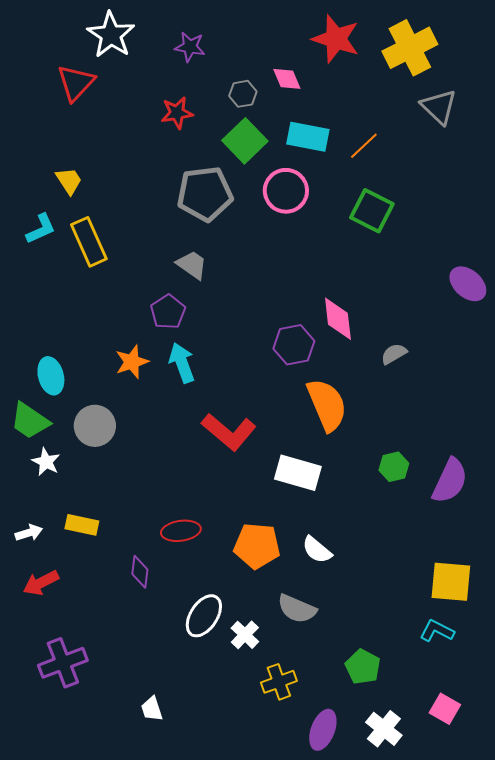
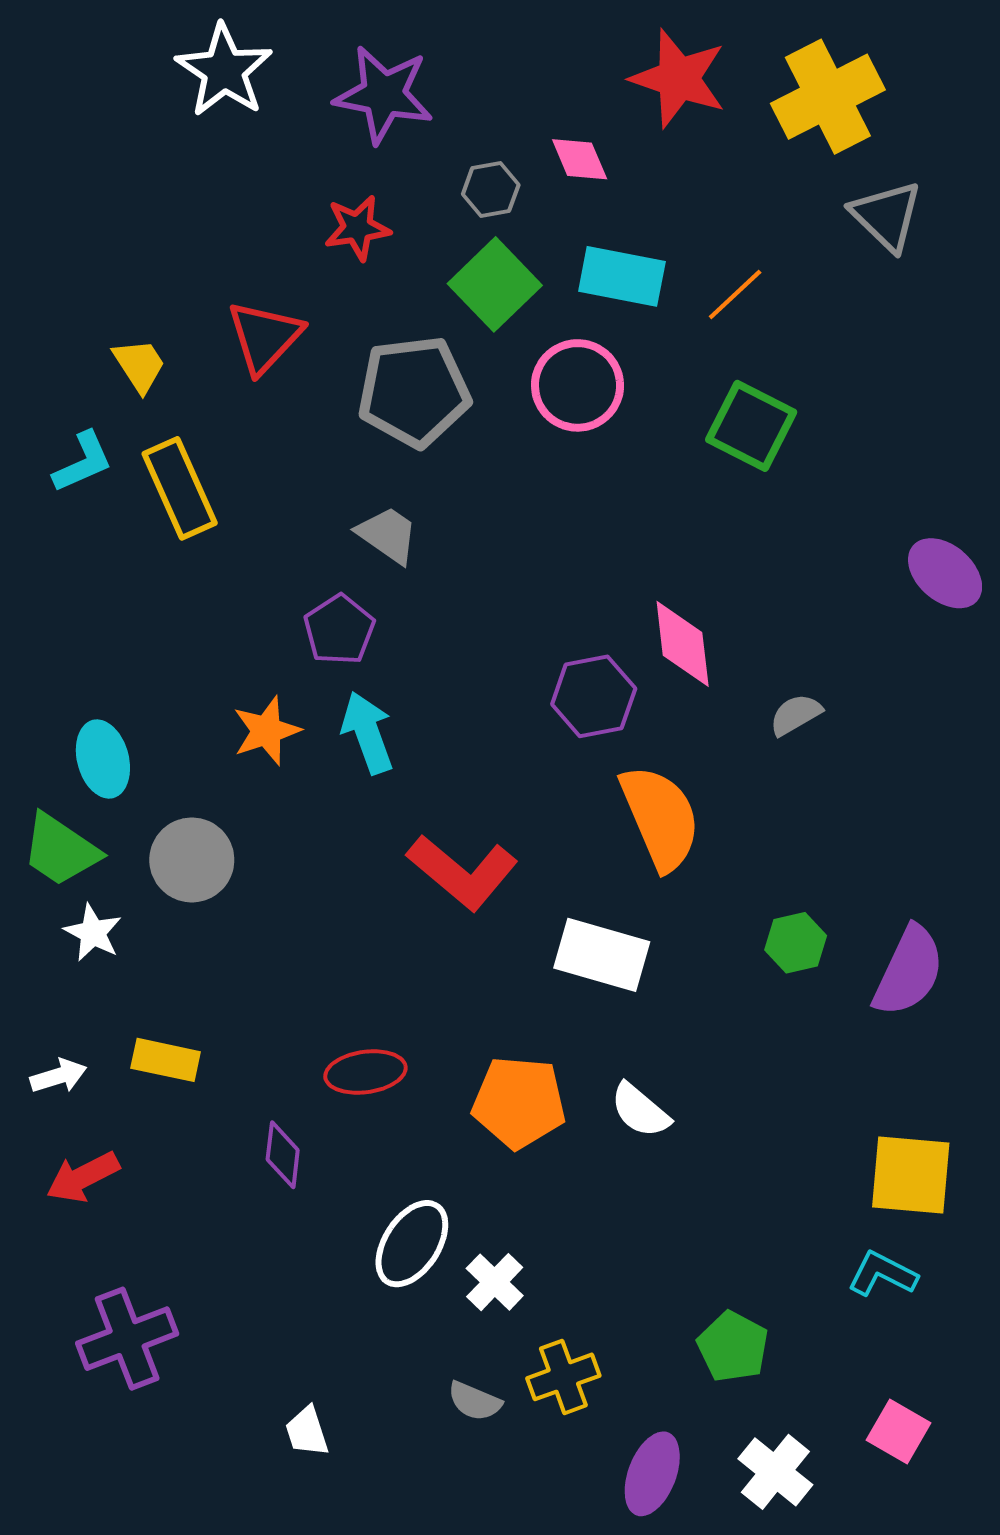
purple star: (190, 47) -> (384, 95), size x1.6
red triangle: (76, 83) -> (264, 337), moved
gray semicircle: (297, 609) -> (475, 1401), moved, size x0.7

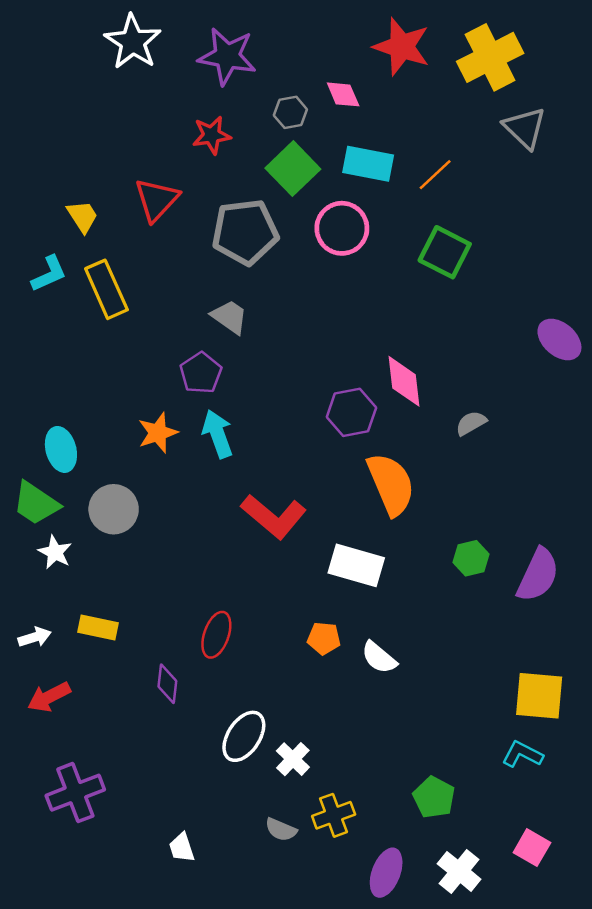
red ellipse: (365, 1072) -> (216, 635), turned -63
orange pentagon: (519, 1102) -> (324, 638), moved, size x0.6

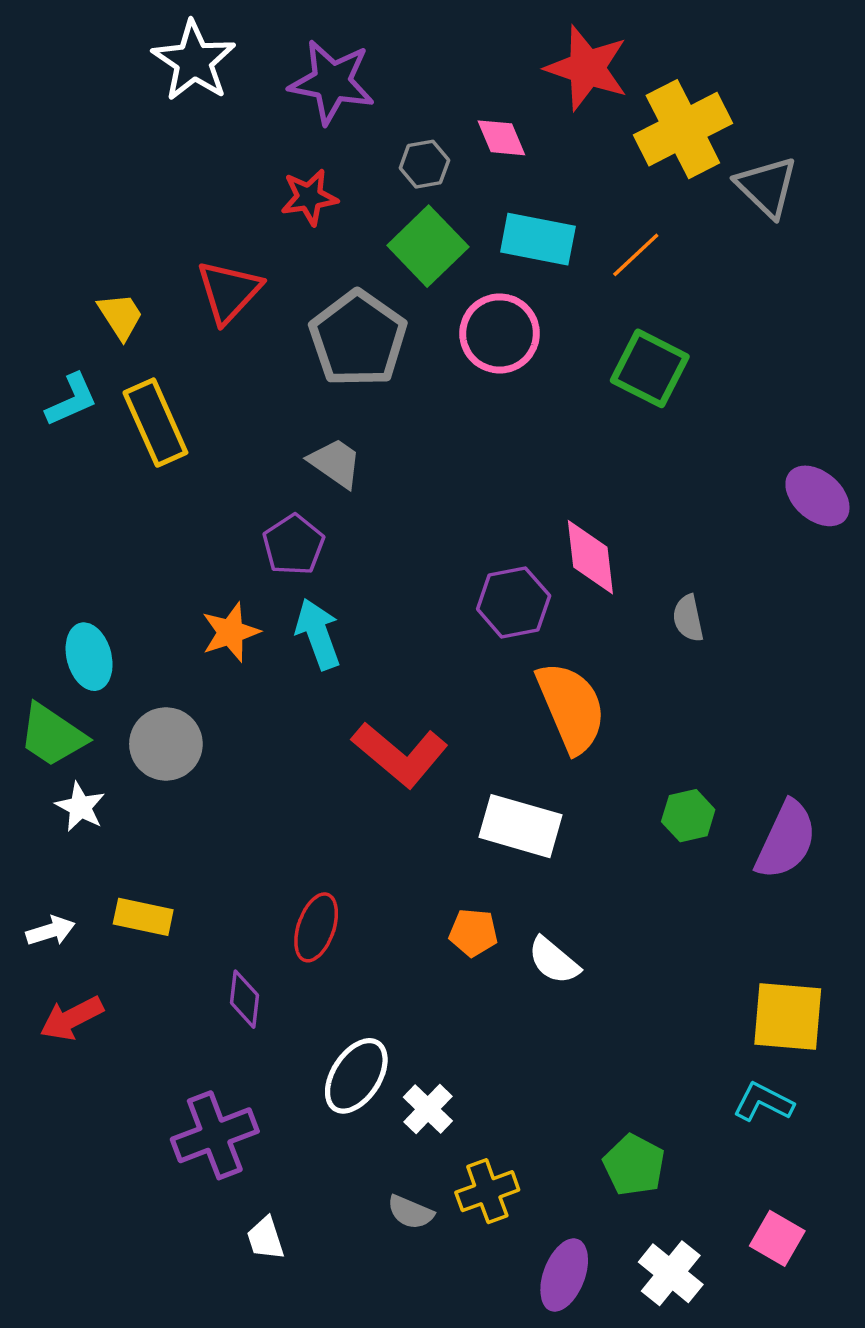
yellow cross: (490, 57) -> (683, 129), moved
gray pentagon: (245, 232) -> (358, 339), turned -30
gray semicircle: (471, 423) -> (688, 618), turned -72
purple cross: (75, 793) -> (215, 1135), moved

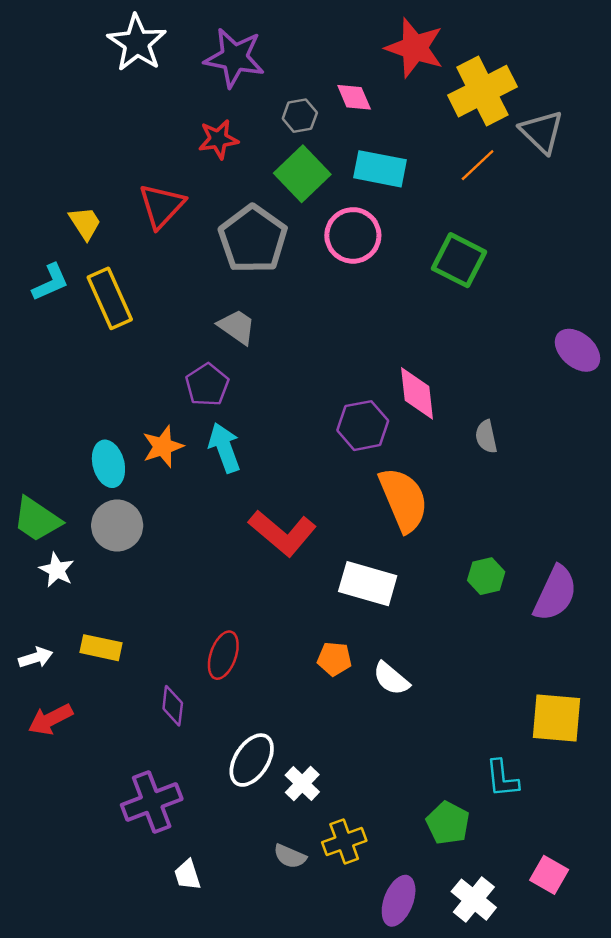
orange line: (636, 255) -> (478, 165), moved
cyan ellipse: (89, 657) -> (108, 464), moved
cyan L-shape: (763, 1102) -> (502, 779), moved, turned -123

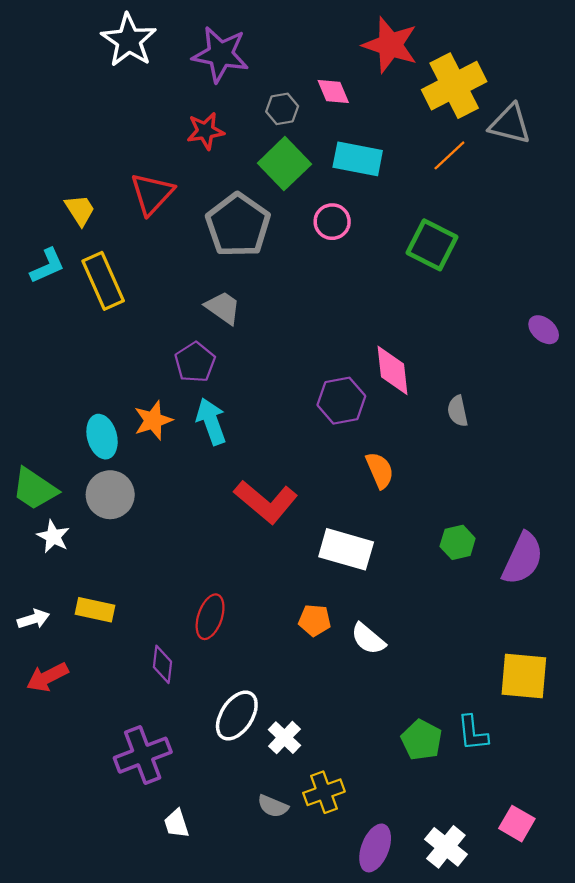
gray triangle: (542, 132) -> (510, 124), turned -30
pink circle: (353, 235) -> (332, 222), size x0.7
purple ellipse: (578, 350) -> (544, 330), size x0.7
orange semicircle: (403, 500) -> (380, 470), size x0.6
green pentagon: (448, 823) -> (422, 740), moved

